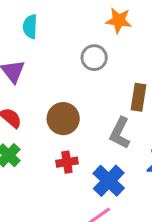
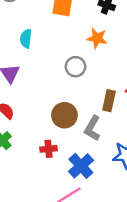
brown circle: (63, 119) -> (64, 115), moved

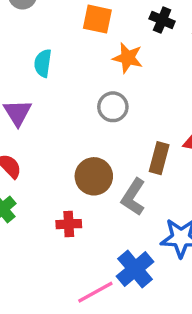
orange star: (97, 38) -> (128, 58), moved
blue cross: (81, 166) -> (135, 269), moved

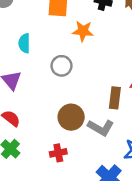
gray circle: (113, 107) -> (62, 66), moved
gray L-shape: (133, 197) -> (101, 128), turned -85

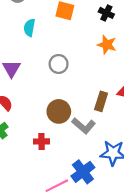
orange star: (83, 31) -> (107, 45), moved
cyan semicircle: (24, 43) -> (29, 28), moved

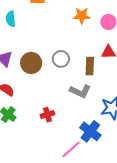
gray circle: (59, 64) -> (61, 59), moved
brown circle: (59, 111) -> (31, 63), moved

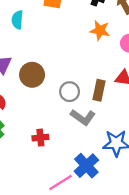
gray circle: (61, 59) -> (70, 92), moved

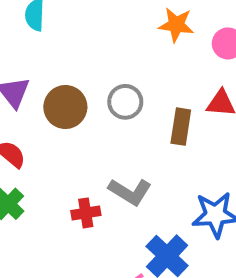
gray circle: (70, 92) -> (125, 102), moved
gray L-shape: (83, 117) -> (130, 192), moved

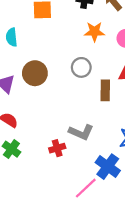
gray circle: (125, 102) -> (81, 67), moved
brown circle: (65, 107) -> (35, 73), moved

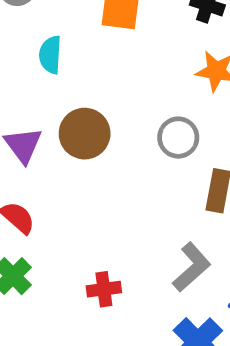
gray L-shape: (81, 132) -> (192, 267), moved, turned -75

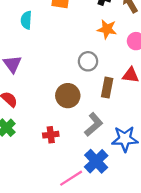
brown circle: (85, 134) -> (68, 96), moved

